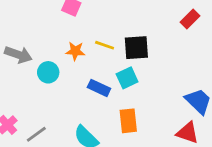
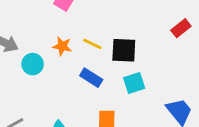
cyan square: (127, 78) -> (134, 83), moved
blue rectangle: (99, 88) -> (91, 78), moved

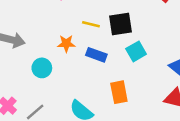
orange star: (62, 46) -> (66, 44), moved
cyan circle: (33, 64) -> (42, 68), moved

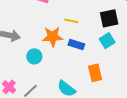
black square: (120, 24) -> (109, 18), moved
orange star: (66, 44) -> (53, 37), size x1.5

